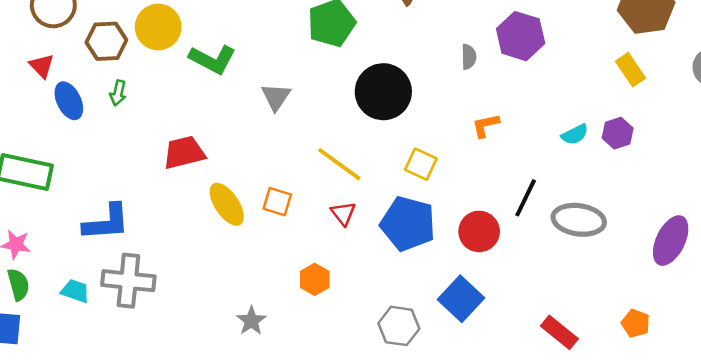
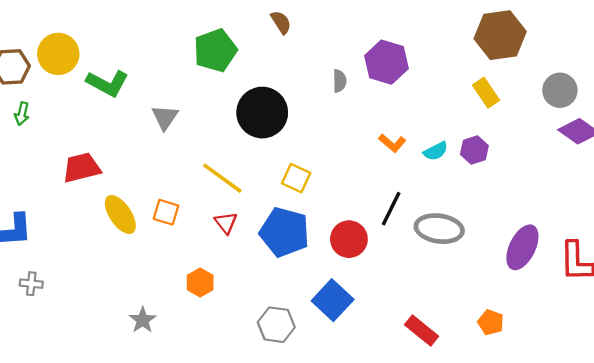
orange L-shape: (486, 125) -> (392, 143), moved, turned -128
gray cross: (128, 281) -> (31, 284), size x0.5

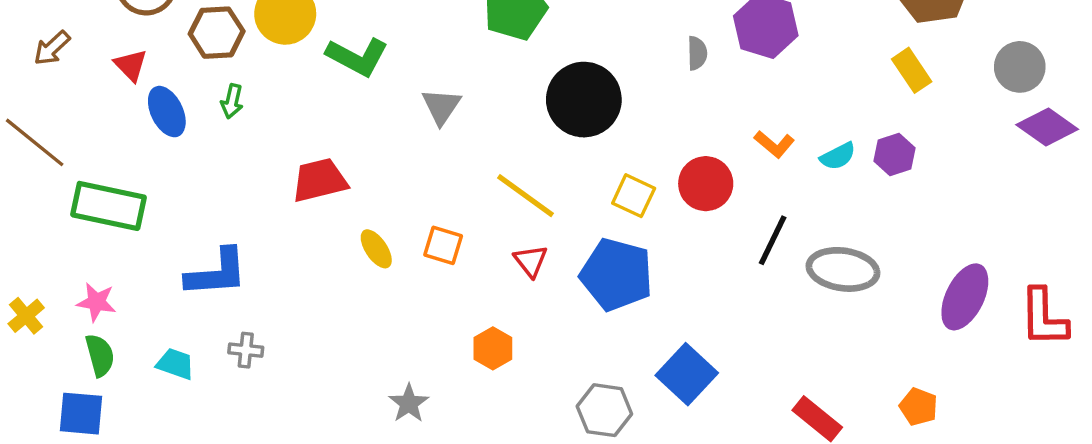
yellow ellipse: (120, 215) -> (376, 249), size x0.7
red circle: (349, 239) -> (706, 184), moved

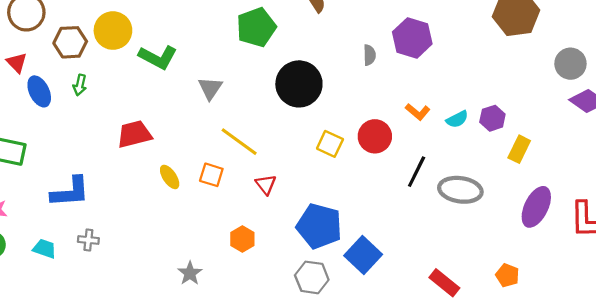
yellow rectangle: (912, 70) -> (519, 149), moved, turned 60
yellow line: (525, 196) -> (239, 142), moved
blue pentagon: (616, 275) -> (319, 226), moved

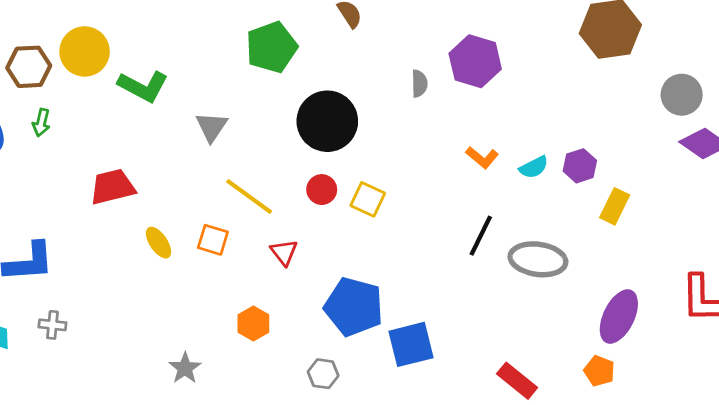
red circle: (375, 136) -> (322, 190), moved, size x0.7
purple ellipse: (536, 207) -> (619, 317), moved
blue square: (363, 255) -> (411, 344), turned 33
gray hexagon: (312, 277) -> (323, 374), moved, size x0.7

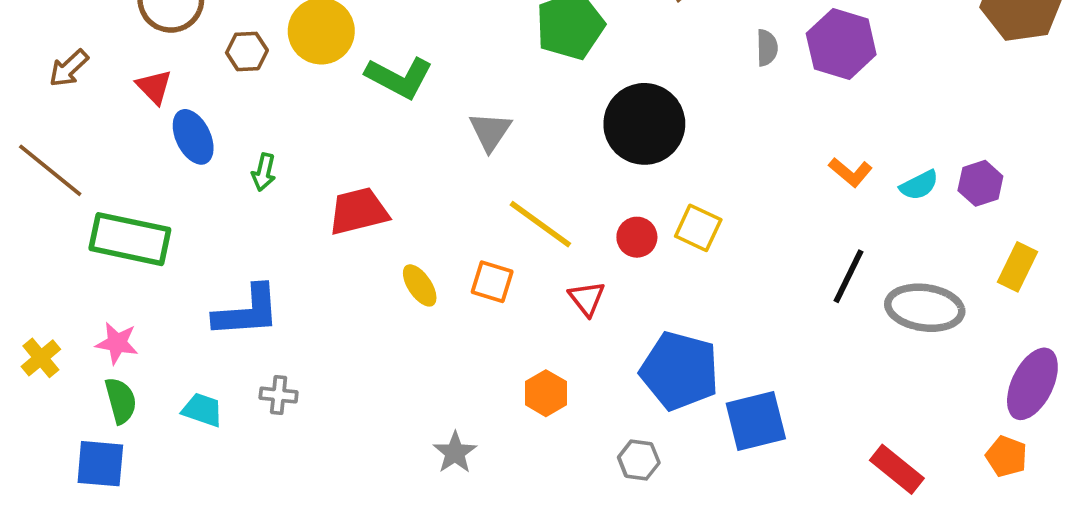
brown hexagon: (29, 67) -> (247, 51), size x0.7
gray semicircle: (419, 84) -> (767, 48), moved
green arrow: (41, 123) -> (264, 172), moved
red circle: (322, 190) -> (637, 237), moved
yellow rectangle: (615, 206) -> (1018, 267), moved

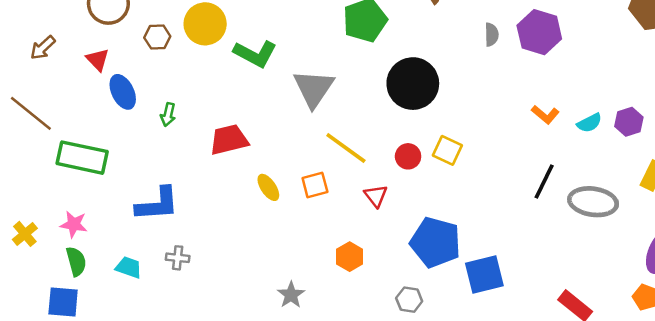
gray triangle: (490, 131) -> (314, 88), size x1.5
orange square: (492, 282) -> (315, 185), turned -32

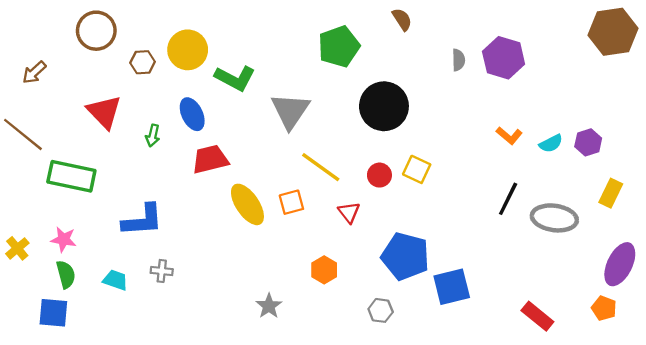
red triangle: (98, 60) -> (104, 112), moved, size x1.6
blue ellipse: (123, 92) -> (192, 114), moved
yellow ellipse: (268, 187) -> (247, 204), size x1.6

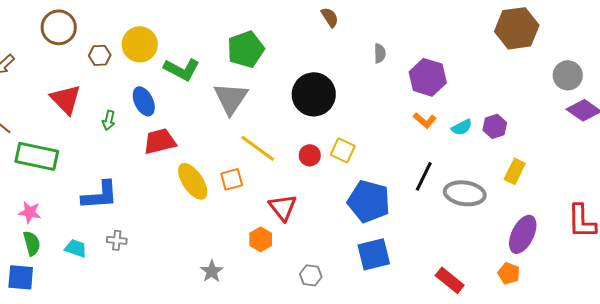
green pentagon: (339, 46) -> (246, 49), moved
purple hexagon: (504, 58) -> (428, 77), moved
red triangle: (349, 212) -> (283, 207), moved, size x1.4
blue pentagon: (405, 256) -> (369, 201), moved

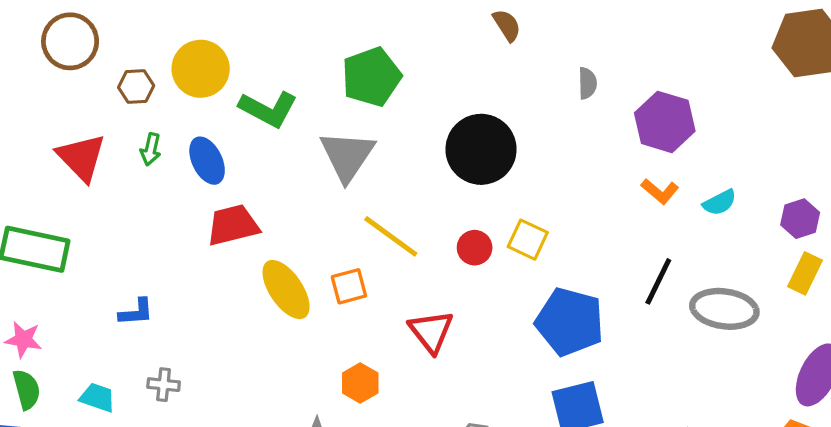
green arrow: (109, 120) -> (151, 149), moved
purple hexagon: (495, 126) -> (800, 219), moved
blue L-shape: (100, 195) -> (136, 312), size x0.6
orange hexagon: (261, 239) -> (360, 383), moved

